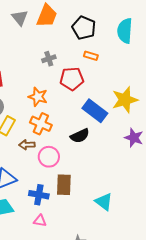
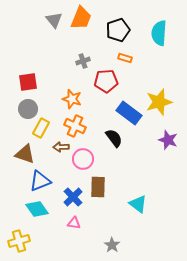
black pentagon: (84, 28) -> (118, 30), turned 30
black semicircle: (80, 136) -> (114, 138), turned -102
blue cross: (39, 195) -> (73, 197), turned 36

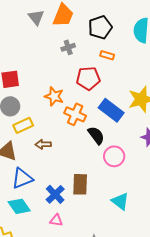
gray cross: (83, 61) -> (68, 47), moved
orange cross: (75, 126) -> (75, 114), moved
yellow rectangle: (41, 128) -> (23, 125), turned 36
pink circle: (83, 159) -> (114, 156), moved

